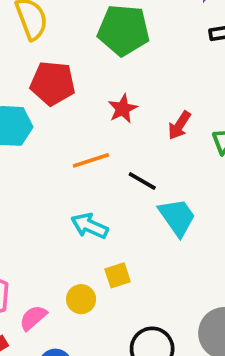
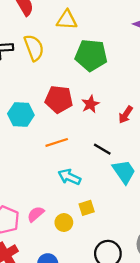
red pentagon: (53, 83) -> (59, 99), moved
orange line: (91, 160) -> (57, 142), moved
pink semicircle: (33, 318) -> (36, 214), moved

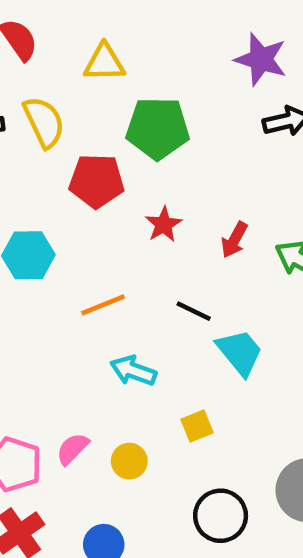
red pentagon: (59, 99) -> (97, 181), moved
yellow square: (87, 208) -> (197, 426), moved

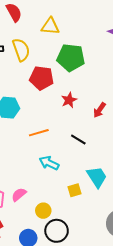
cyan trapezoid: (240, 352) -> (97, 177), moved
yellow circle: (129, 461) -> (43, 211), moved
black circle: (221, 516) -> (57, 231), moved

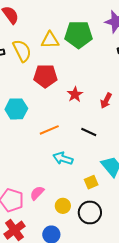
yellow triangle: (50, 26) -> (50, 40), moved
green pentagon: (71, 58) -> (78, 35), moved
black circle: (57, 231) -> (90, 212), moved

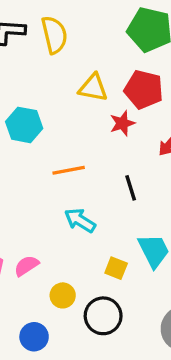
yellow triangle: (50, 40) -> (93, 88), moved
red pentagon: (45, 76) -> (144, 89), moved
black line: (89, 132) -> (131, 188), turned 35
yellow square: (91, 182) -> (116, 268), turned 32

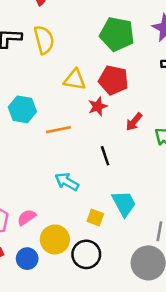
orange line: (69, 170) -> (58, 130), moved
yellow circle: (63, 295) -> (55, 239), size x1.5
blue circle: (34, 337) -> (27, 259), moved

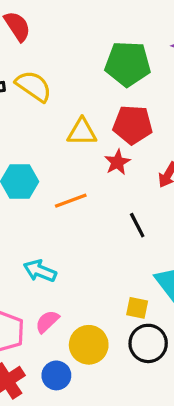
yellow semicircle: (44, 40) -> (34, 86), turned -32
cyan arrow: (67, 182) -> (40, 271), moved
black circle: (86, 254) -> (148, 343), moved

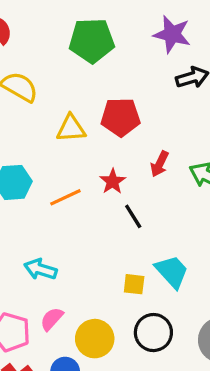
green pentagon: (128, 64) -> (92, 40), moved
red star: (117, 162) -> (113, 181), moved
yellow square: (137, 308) -> (134, 284), moved

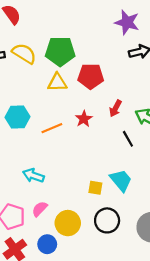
green pentagon: (92, 40) -> (60, 51), moved
black line: (133, 216) -> (128, 139), moved

